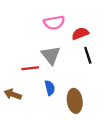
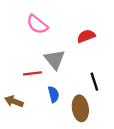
pink semicircle: (54, 23) -> (37, 24), moved, turned 48
black line: (88, 55) -> (94, 82), moved

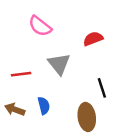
red line: (33, 73) -> (21, 74), moved
blue semicircle: (54, 94) -> (44, 106), moved

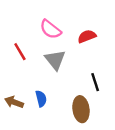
pink semicircle: (40, 26) -> (50, 29), moved
red line: (21, 74) -> (20, 52), moved, turned 66

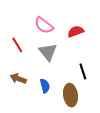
blue semicircle: (41, 99) -> (45, 86), moved
brown arrow: (14, 102) -> (18, 79), moved

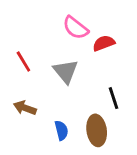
pink semicircle: (44, 25) -> (76, 28), moved
blue semicircle: (45, 86) -> (61, 130), moved

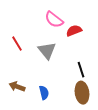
brown arrow: (25, 108) -> (17, 87), moved
brown ellipse: (97, 130) -> (82, 93), moved

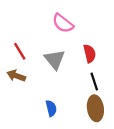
red semicircle: (74, 31) -> (90, 54), moved, turned 98
brown arrow: (17, 87) -> (16, 76), moved

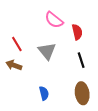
red semicircle: (90, 54) -> (77, 32), moved
black line: (94, 81) -> (81, 60), moved

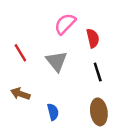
pink semicircle: (54, 20) -> (65, 24), turned 96
brown arrow: (14, 65) -> (20, 94), moved

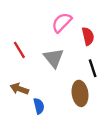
blue semicircle: (53, 112) -> (39, 106), moved
brown ellipse: (99, 112) -> (80, 93), moved

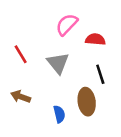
red semicircle: (88, 36) -> (95, 39), turned -72
blue semicircle: (39, 106) -> (59, 114), moved

